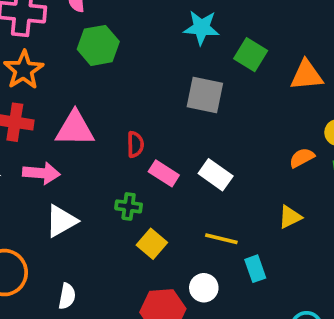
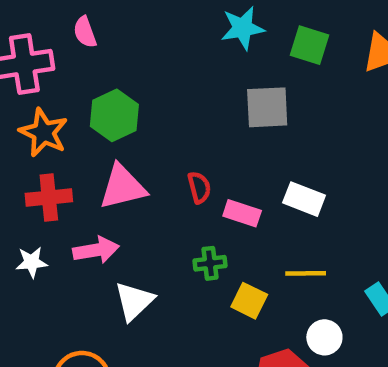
green hexagon: (98, 45) -> (114, 115), moved
yellow line: (221, 239) -> (306, 273), moved

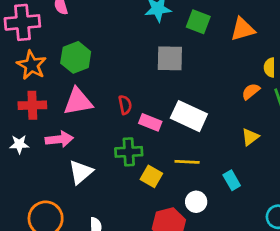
white rectangle: (304, 199) -> (189, 116), size x1.4
green cross: (210, 263) -> (129, 152), size x1.4

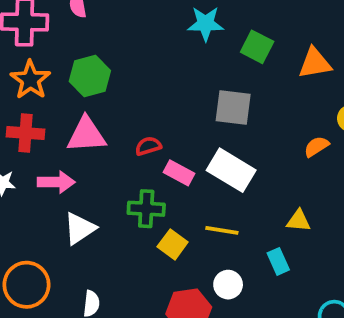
gray square: (170, 58) -> (233, 108), moved
red semicircle: (125, 105) -> (148, 146), turned -102
yellow triangle: (250, 137) -> (299, 221), moved, turned 36

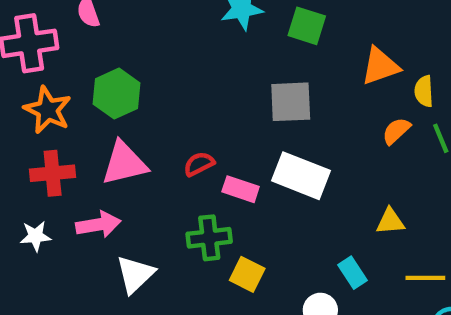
orange triangle: (315, 63) -> (380, 66), moved
yellow line: (222, 230) -> (425, 278), moved
cyan rectangle: (278, 261) -> (353, 273), moved

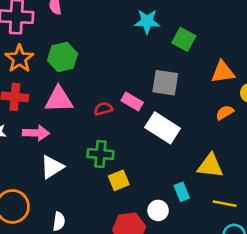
pink rectangle: (241, 189) -> (132, 102), moved
yellow triangle: (390, 221) -> (210, 166), size x1.5
yellow square: (247, 274) -> (119, 180), turned 30

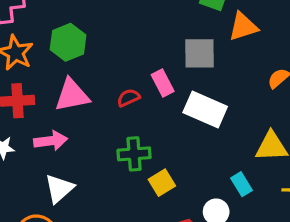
orange triangle: (223, 72) -> (243, 27), moved
pink rectangle: (132, 102) -> (163, 83), turned 42
white triangle: (52, 167) -> (59, 189), moved

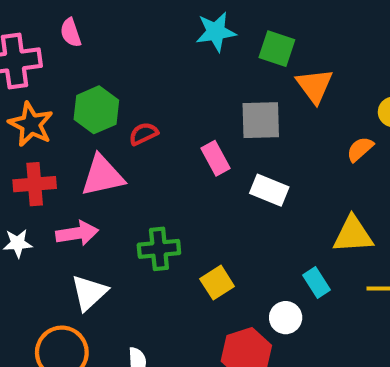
orange triangle: (243, 27) -> (315, 86), turned -48
red semicircle: (128, 98) -> (143, 134), moved
white rectangle: (205, 109) -> (269, 190), size x0.7
green cross: (134, 154) -> (159, 249), moved

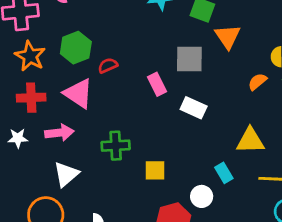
pink triangle: (103, 176) -> (78, 94), turned 44
yellow square: (217, 283) -> (155, 170), turned 30

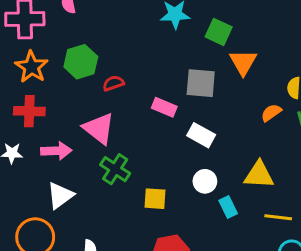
pink rectangle: (157, 84) -> (164, 107), turned -45
pink triangle: (78, 94) -> (99, 128), moved
green cross: (116, 146) -> (115, 169), turned 32
white circle: (202, 196) -> (205, 181), moved

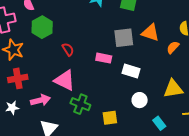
green hexagon: (81, 62) -> (42, 27), moved
orange triangle: (243, 62) -> (150, 33), moved, turned -30
red semicircle: (113, 83) -> (68, 49), turned 88
cyan rectangle: (228, 207) -> (159, 123), moved

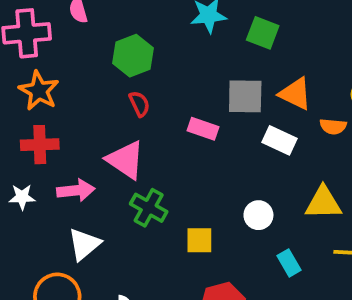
green hexagon: (42, 27) -> (133, 56), moved
orange semicircle: (173, 47) -> (333, 126), turned -136
white rectangle: (131, 71) -> (279, 140), moved

